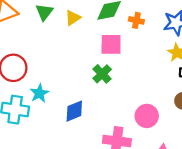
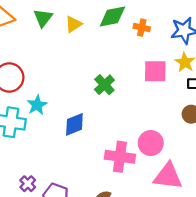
pink square: (111, 44) -> (155, 71), moved
pink circle: (147, 116) -> (151, 143), moved

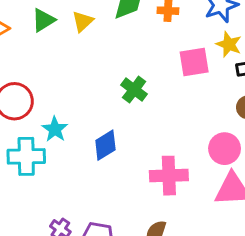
green triangle: (43, 18) -> (43, 20), turned 30
pink circle: (151, 143) -> (225, 149), moved

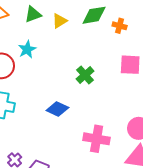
cyan star: (55, 129) -> (27, 49), moved
blue diamond: (105, 145) -> (57, 109), turned 45

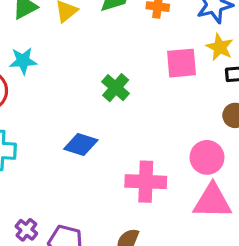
cyan star: (27, 49) -> (23, 61), turned 30

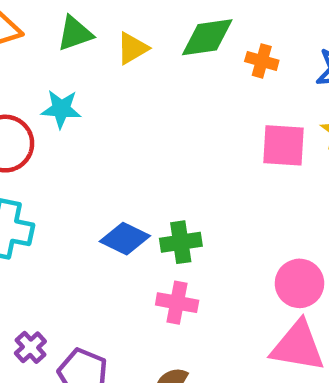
green cross: (116, 88) -> (181, 242), moved, turned 32
pink cross: (146, 182) -> (177, 303), moved, size x0.7

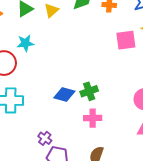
purple cross: (30, 347) -> (45, 138), moved

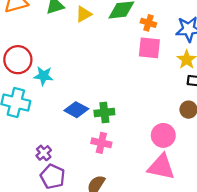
pink square: (126, 40) -> (149, 48), moved
cyan star: (25, 43) -> (43, 76), moved

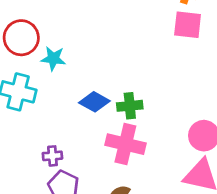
pink cross: (101, 143) -> (125, 144), size x1.5
purple cross: (44, 153) -> (52, 156), turned 35

